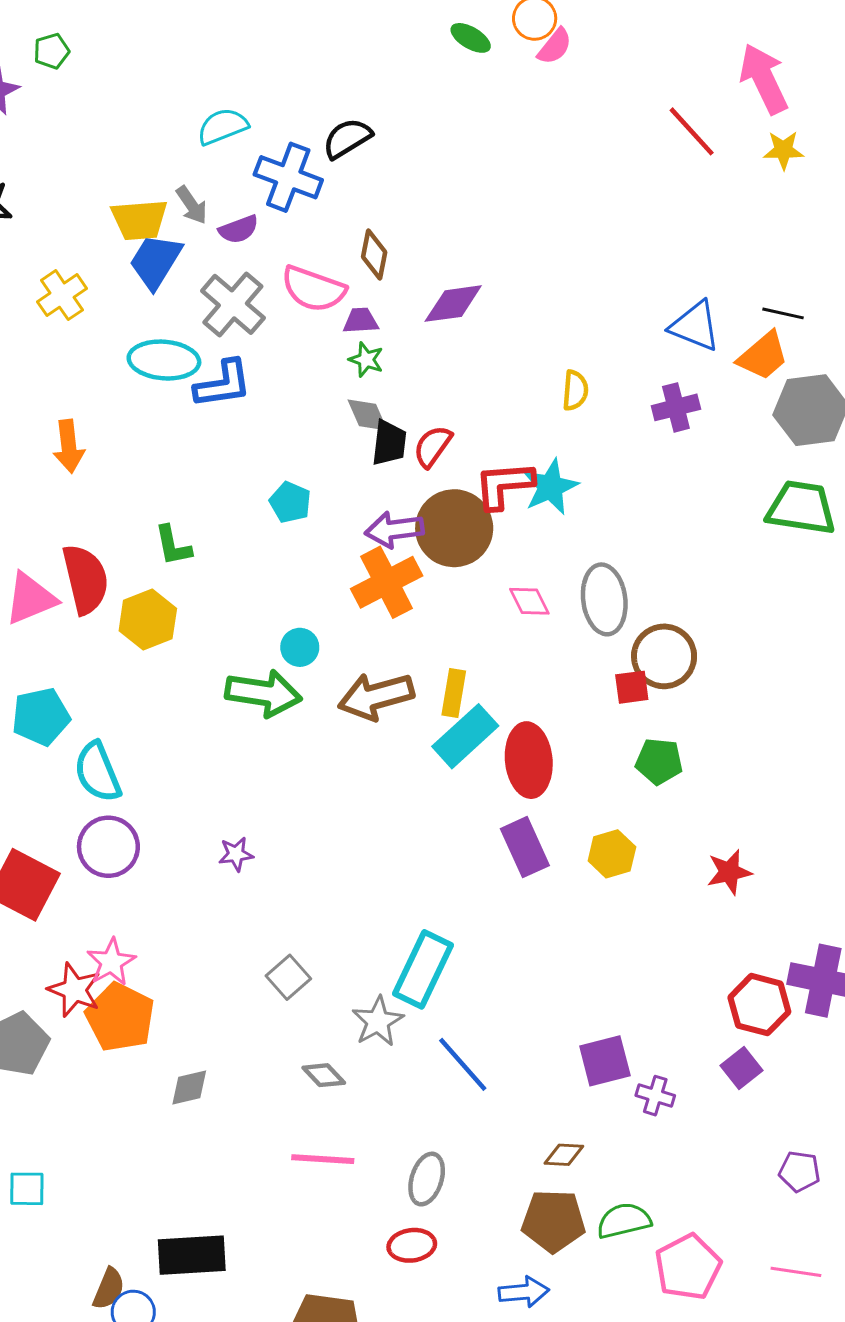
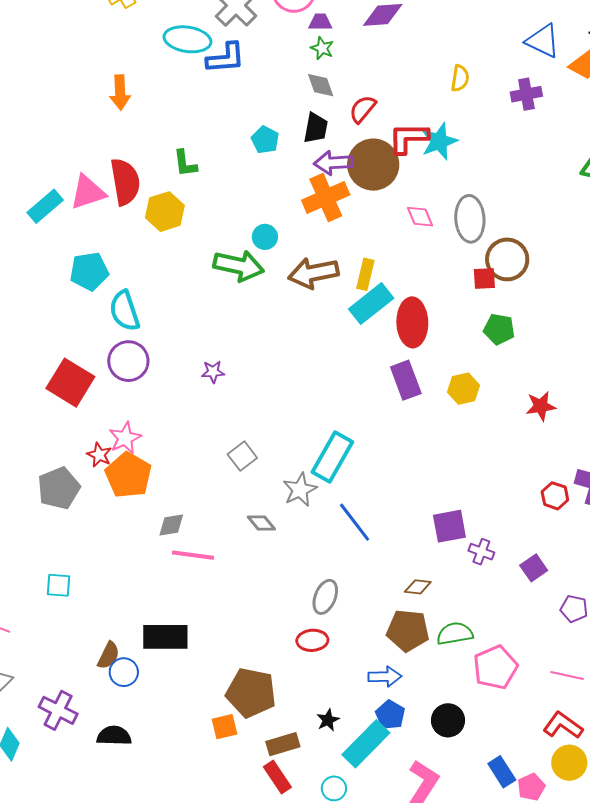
black trapezoid: (389, 443) -> (316, 128), moved
red star: (74, 990) -> (99, 455), size x0.7
red hexagon: (759, 1005) -> (555, 496), size x0.7
purple square: (741, 1068) -> (534, 568), moved
pink line: (323, 1159) -> (193, 555), moved

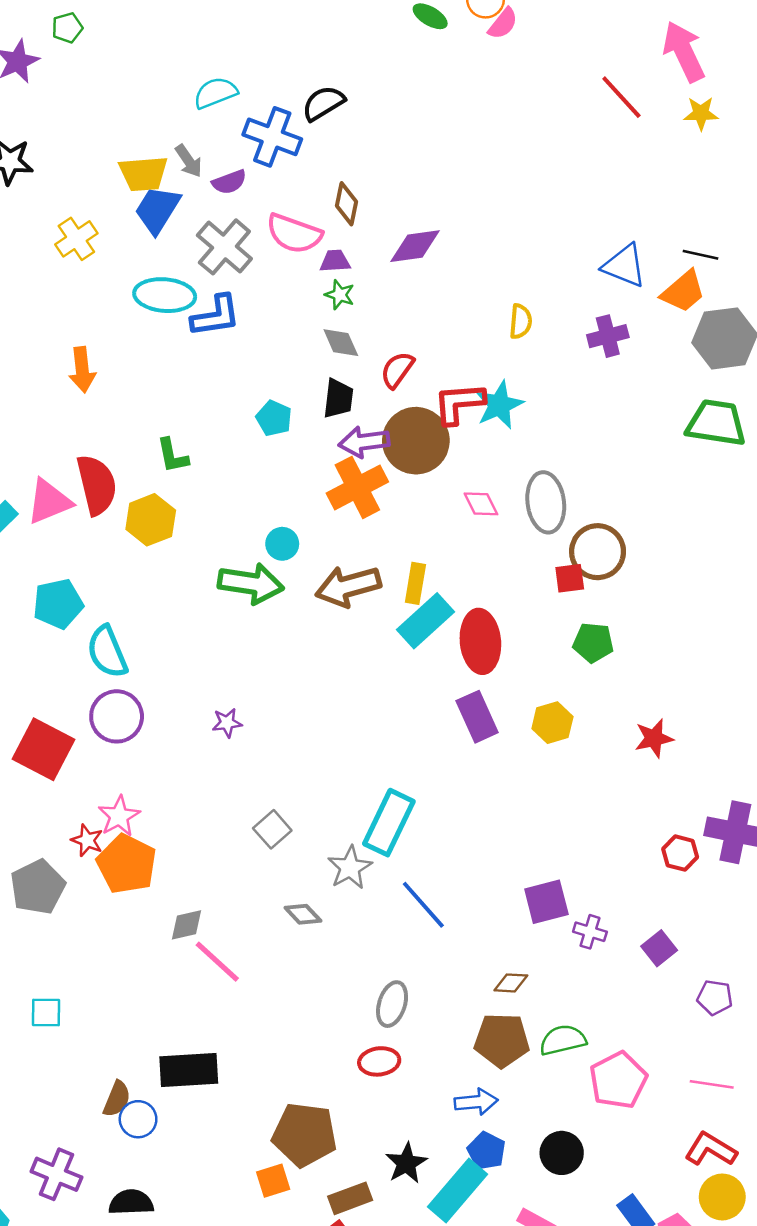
pink line: (193, 555) -> (217, 962), turned 39
black star: (328, 720) -> (406, 1163), size x1.4

